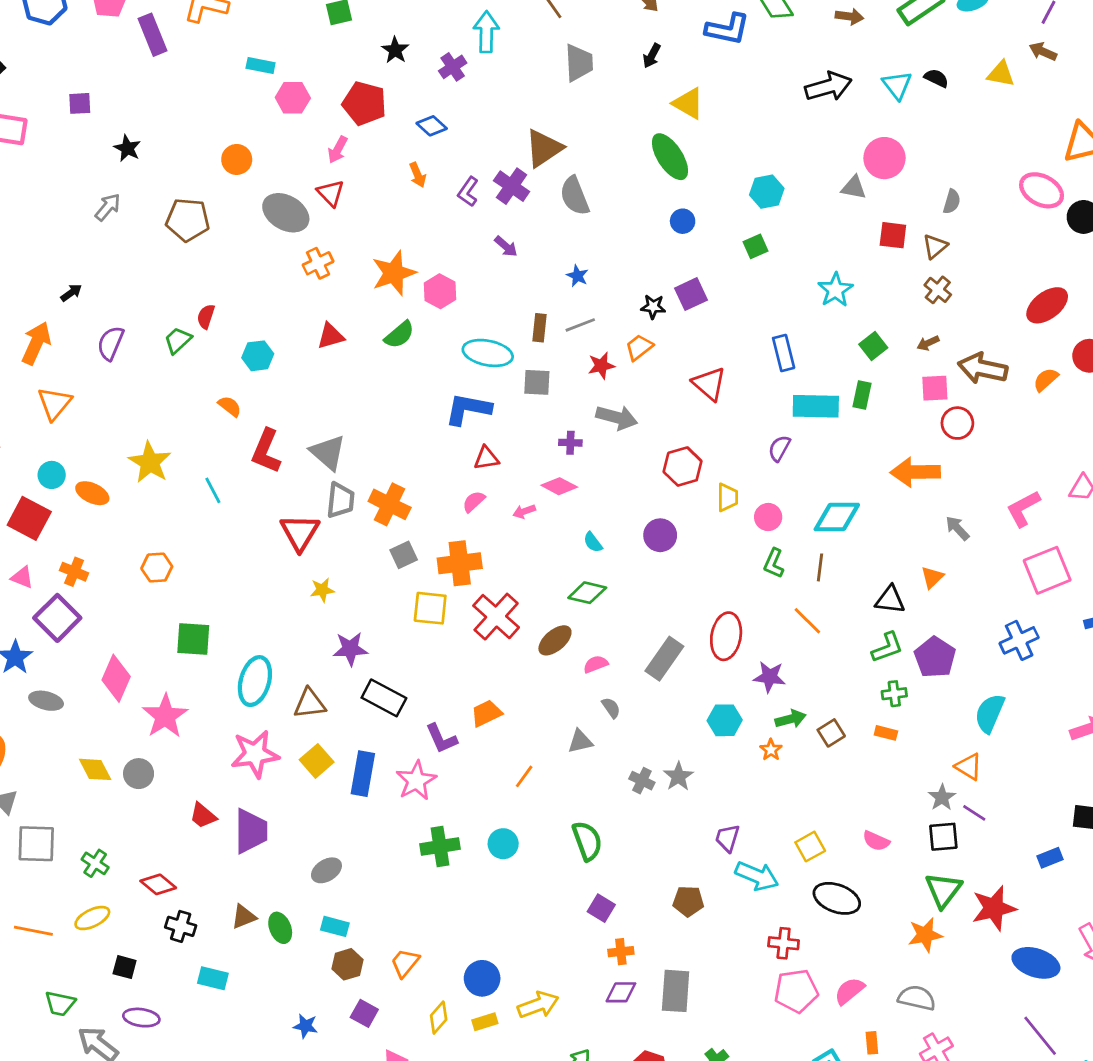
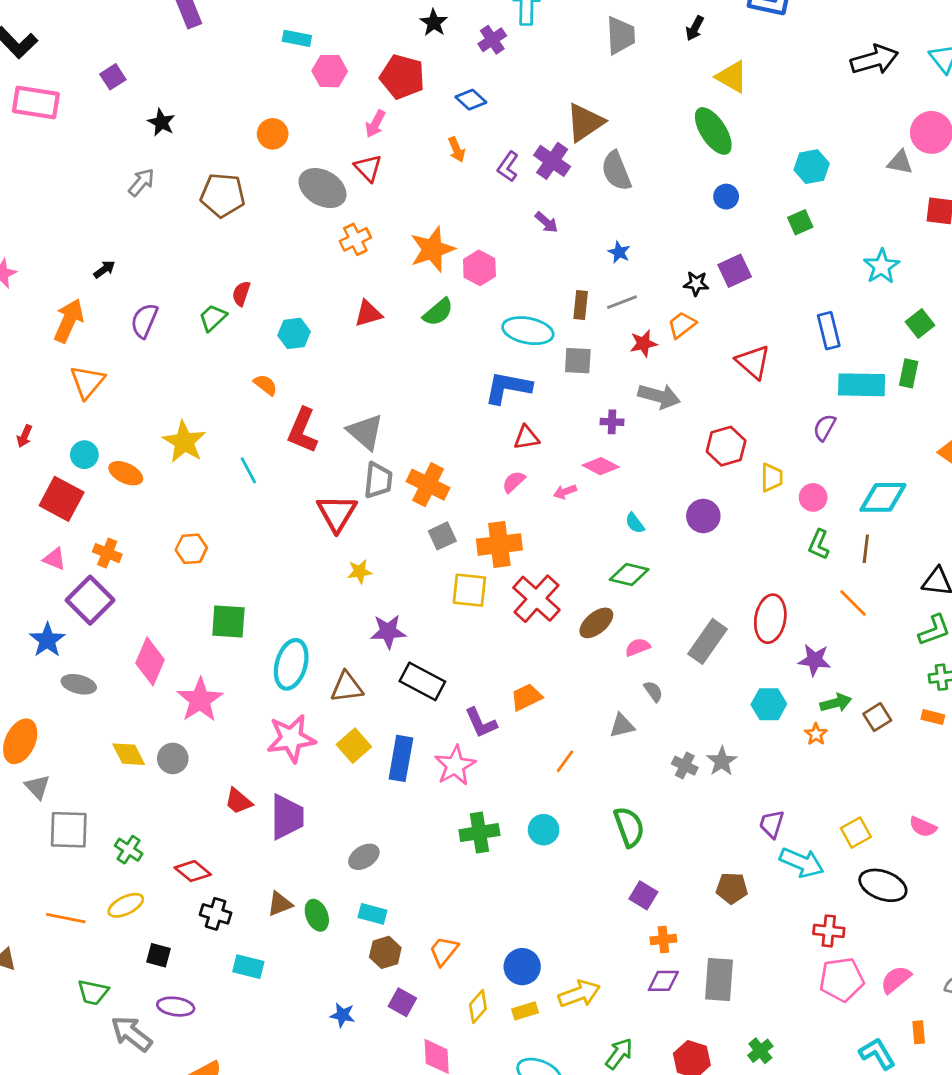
purple square: (80, 103) -> (113, 77), turned -30

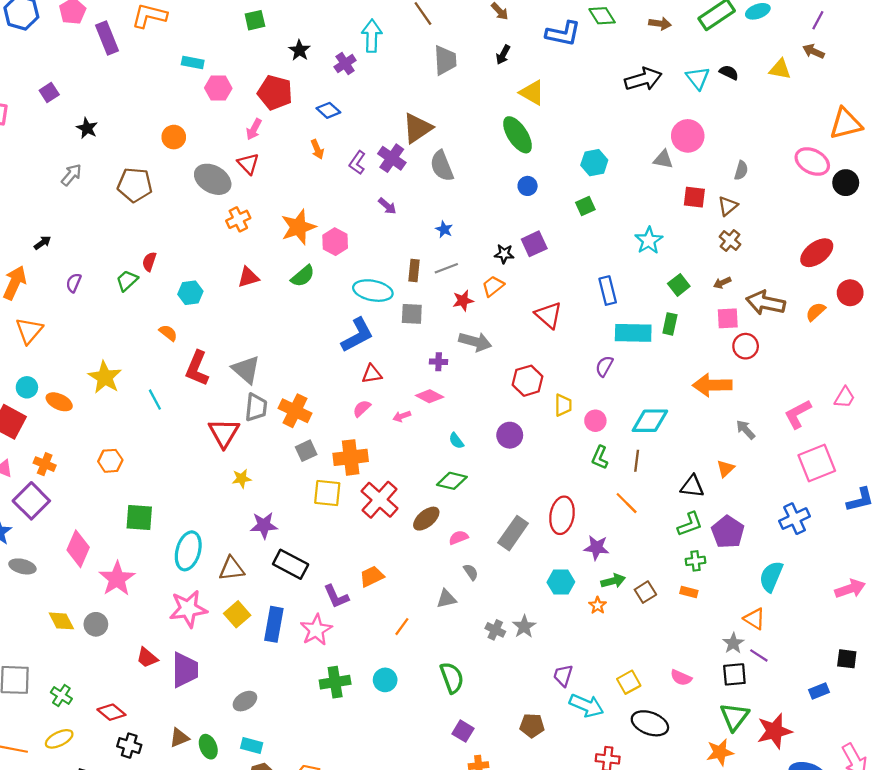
purple semicircle: (144, 321) -> (74, 283), size x0.7
blue L-shape: (508, 388) -> (357, 335), turned 141

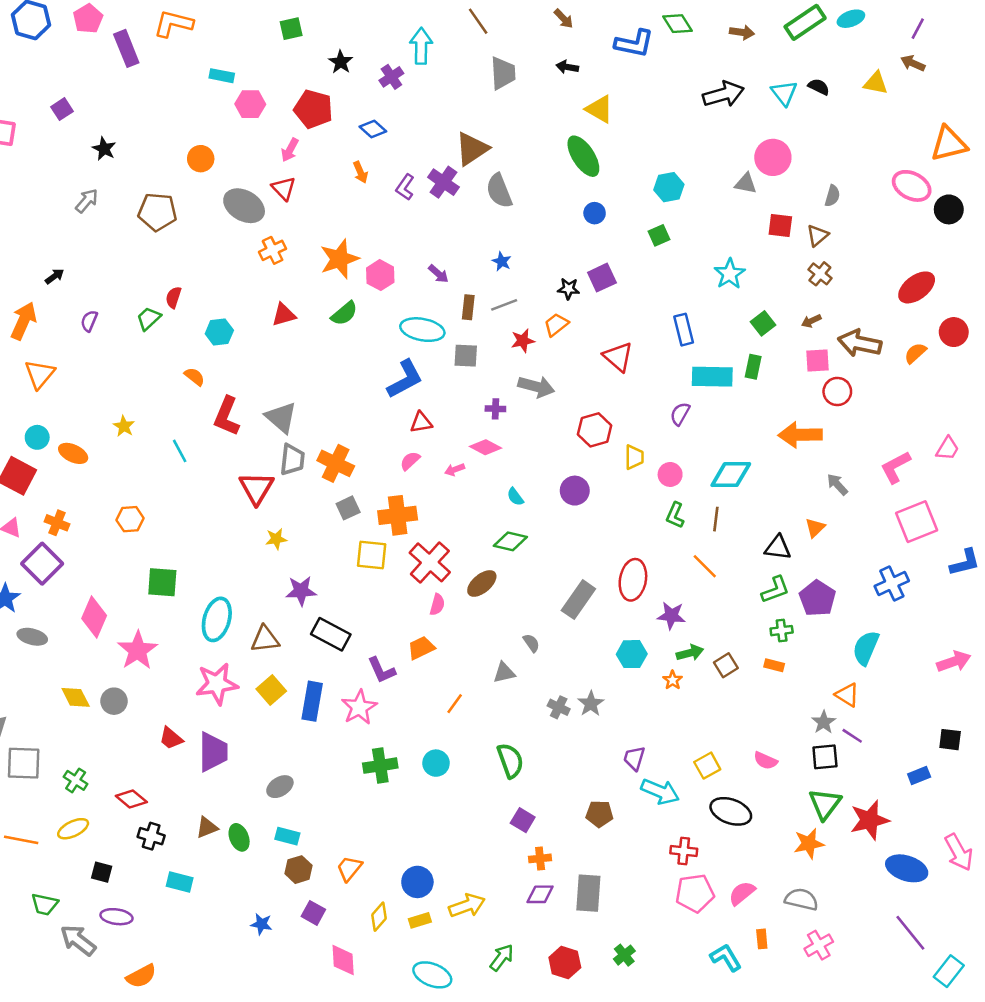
black arrow: (503, 55) -> (567, 67), turned 72
purple arrow: (387, 206) -> (438, 274), moved
yellow star: (105, 377) -> (124, 426), size x0.6
pink semicircle: (459, 538) -> (437, 605), moved, turned 126

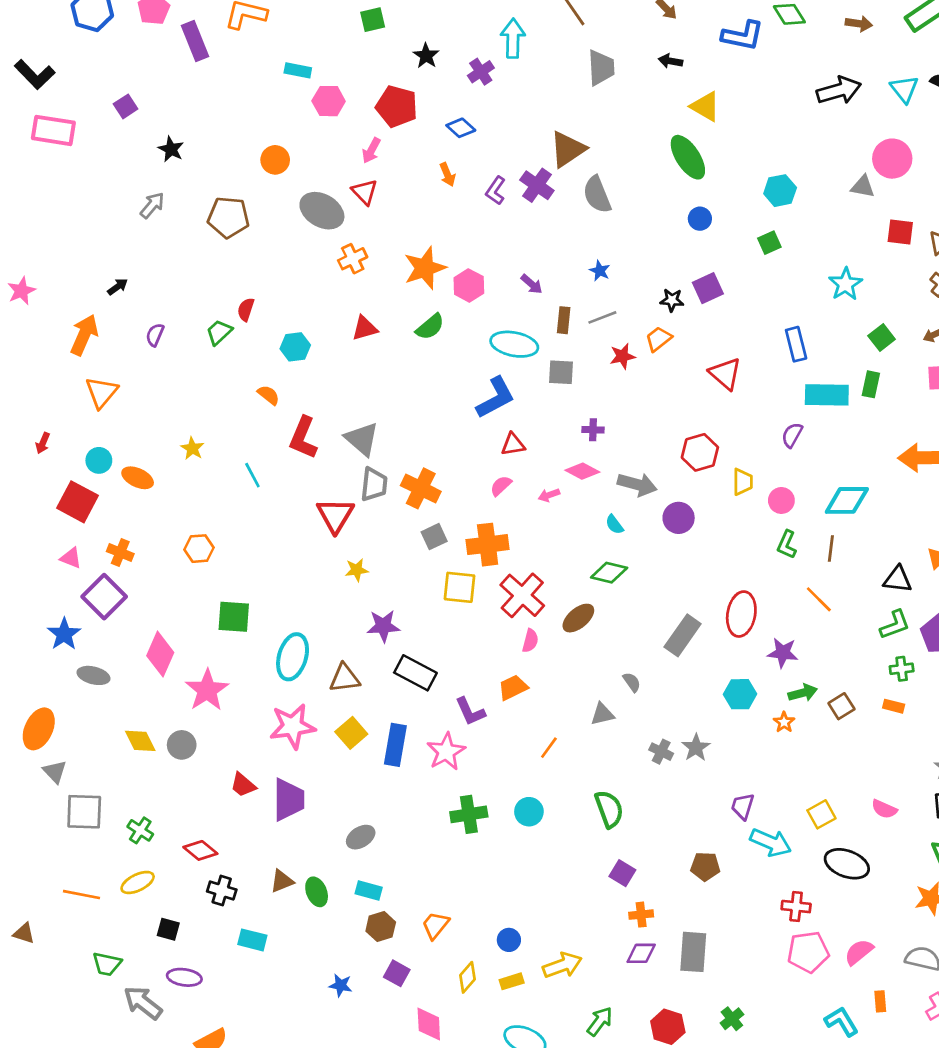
gray arrow: (536, 387) -> (637, 484), moved
blue circle: (417, 882) -> (509, 940), size x0.7

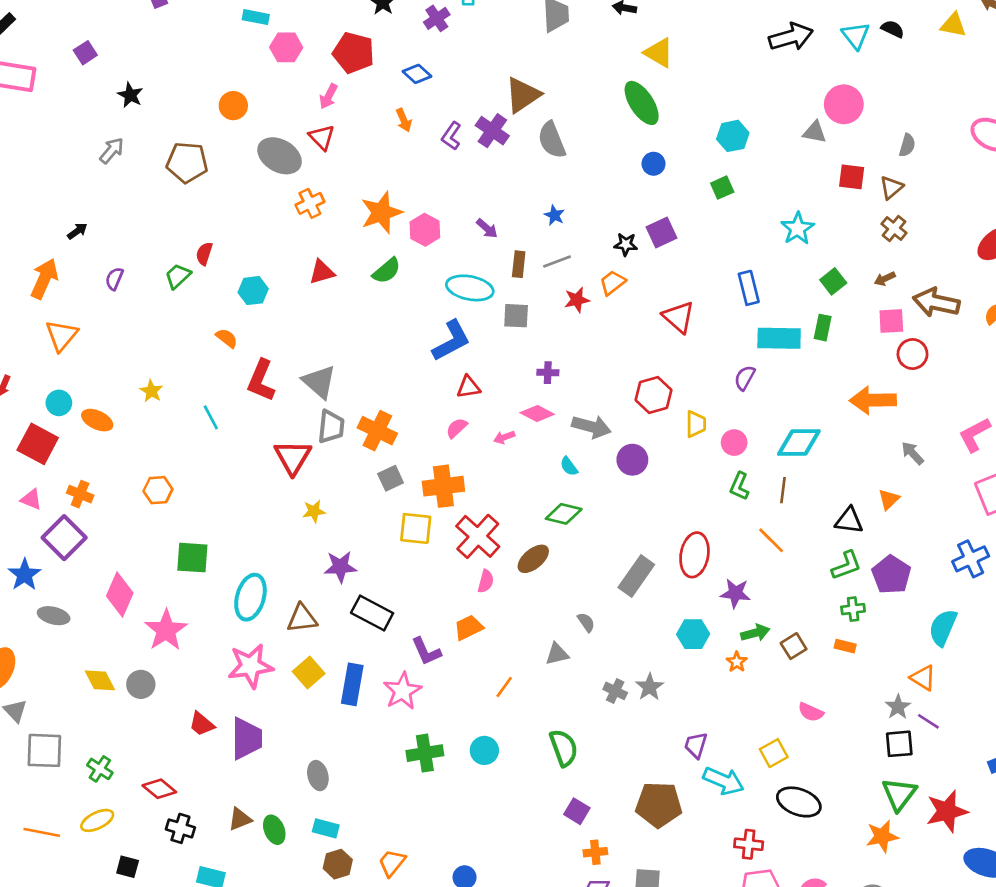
pink semicircle: (884, 809) -> (811, 712), moved
gray ellipse: (361, 837) -> (318, 776), turned -72
brown pentagon: (705, 866) -> (659, 805), size x1.6

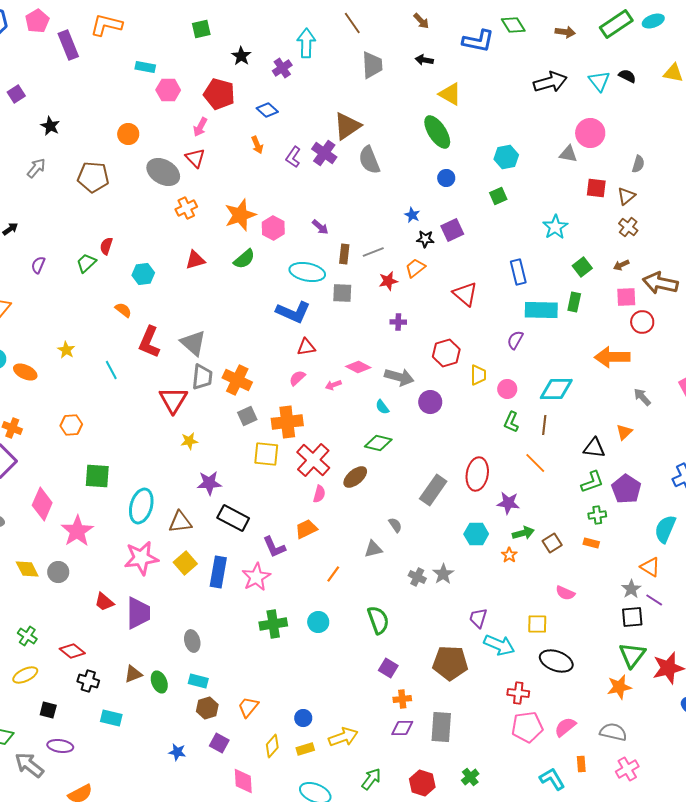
blue star: (554, 215) -> (412, 215), moved
blue L-shape: (451, 341) -> (293, 312), turned 52
purple cross: (548, 373) -> (398, 322), moved
yellow square: (774, 753) -> (537, 624), turned 30

